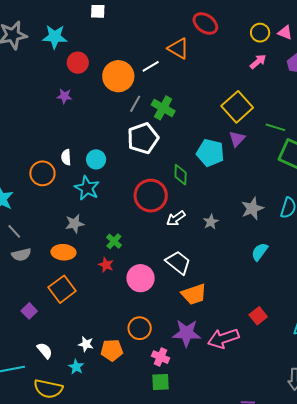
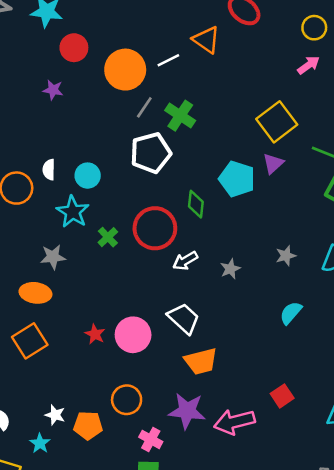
gray star: (252, 208) -> (286, 256), size x0.7
green cross: (114, 241) -> (108, 237), moved
red star: (106, 265) -> (95, 334), moved

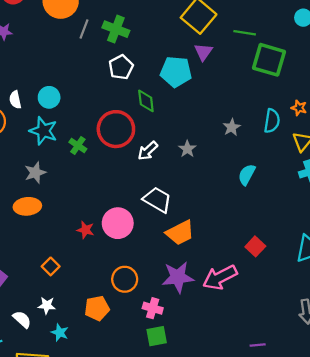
white pentagon: (151, 153) -> (121, 67), moved, size x0.7
orange square: (30, 341) -> (51, 266), moved, size x0.6
white star: (55, 415) -> (47, 305), moved

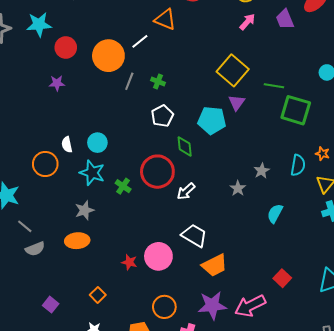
green cross: (116, 29) -> (158, 82), size x0.6
gray star: (187, 149) -> (238, 188), moved

